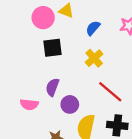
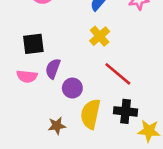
black square: (52, 48) -> (33, 44), moved
pink semicircle: (29, 104) -> (27, 76), moved

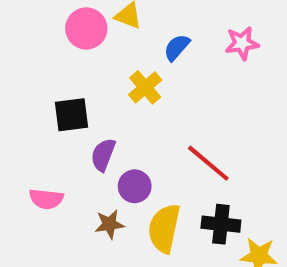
yellow cross: (100, 36) -> (145, 87), moved
pink semicircle: (27, 76) -> (46, 199), moved
brown star: (57, 126) -> (109, 224), moved

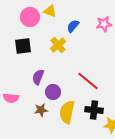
black square: (72, 115) -> (23, 46), moved

